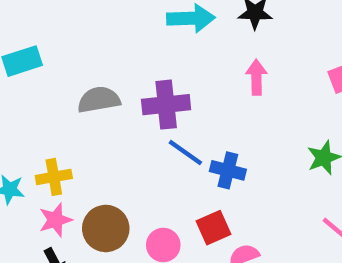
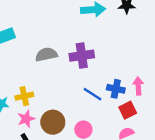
pink arrow: (256, 77) -> (138, 86), moved
blue line: (185, 152) -> (93, 94), moved
red square: (214, 228) -> (128, 110), moved

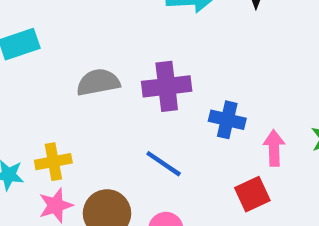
blue cross: (116, 89) -> (227, 120), moved
blue line: (93, 94) -> (164, 164), moved

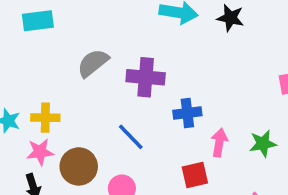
gray semicircle: (98, 82) -> (93, 63), turned -40
blue cross: (227, 120) -> (187, 113), turned -32

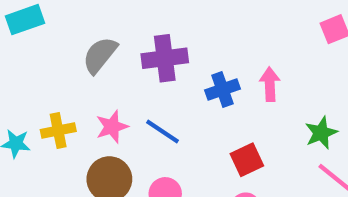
pink arrow: (219, 143) -> (270, 84), moved
green star: (263, 144) -> (321, 133), moved
pink star: (40, 152) -> (112, 127), moved

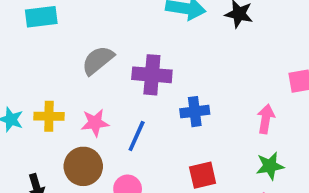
pink arrow: (270, 84) -> (266, 119), moved
blue line: (162, 132) -> (137, 136), turned 68

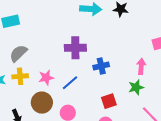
gray semicircle: (98, 60) -> (18, 53), moved
blue line: (137, 136) -> (70, 83), turned 30
green star: (270, 166) -> (136, 87), moved

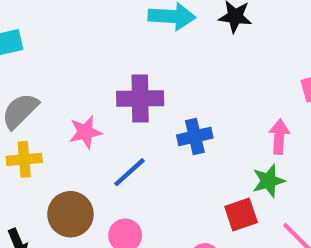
pink star: (46, 78) -> (85, 132), moved
red square: (109, 101) -> (241, 214), moved

